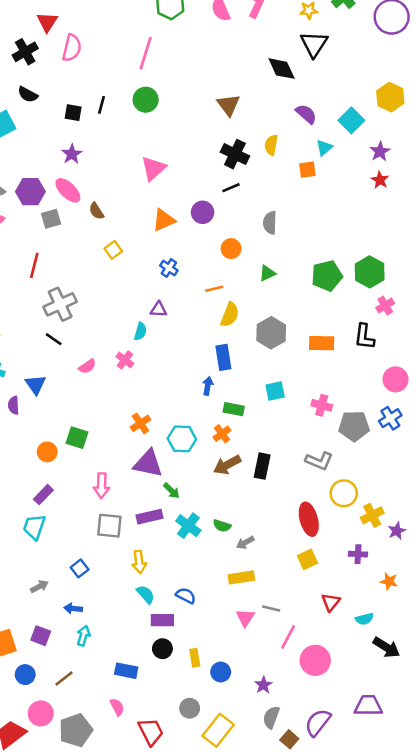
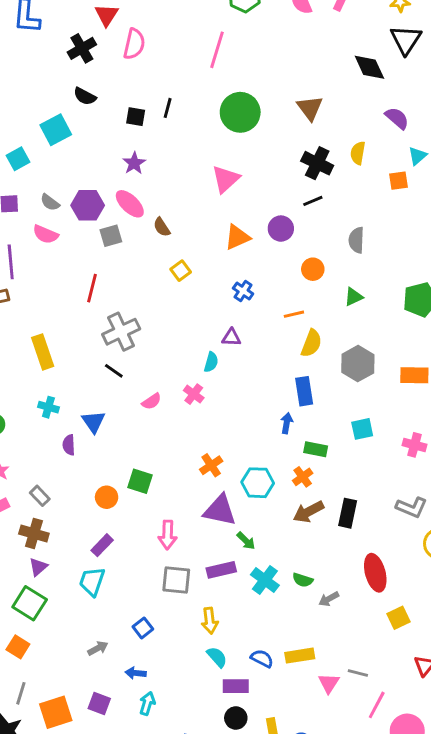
green circle: (146, 100) -> (240, 112), moved, size x1.4
red ellipse: (309, 519) -> (375, 573), moved
yellow rectangle: (241, 577) -> (300, 656), moved

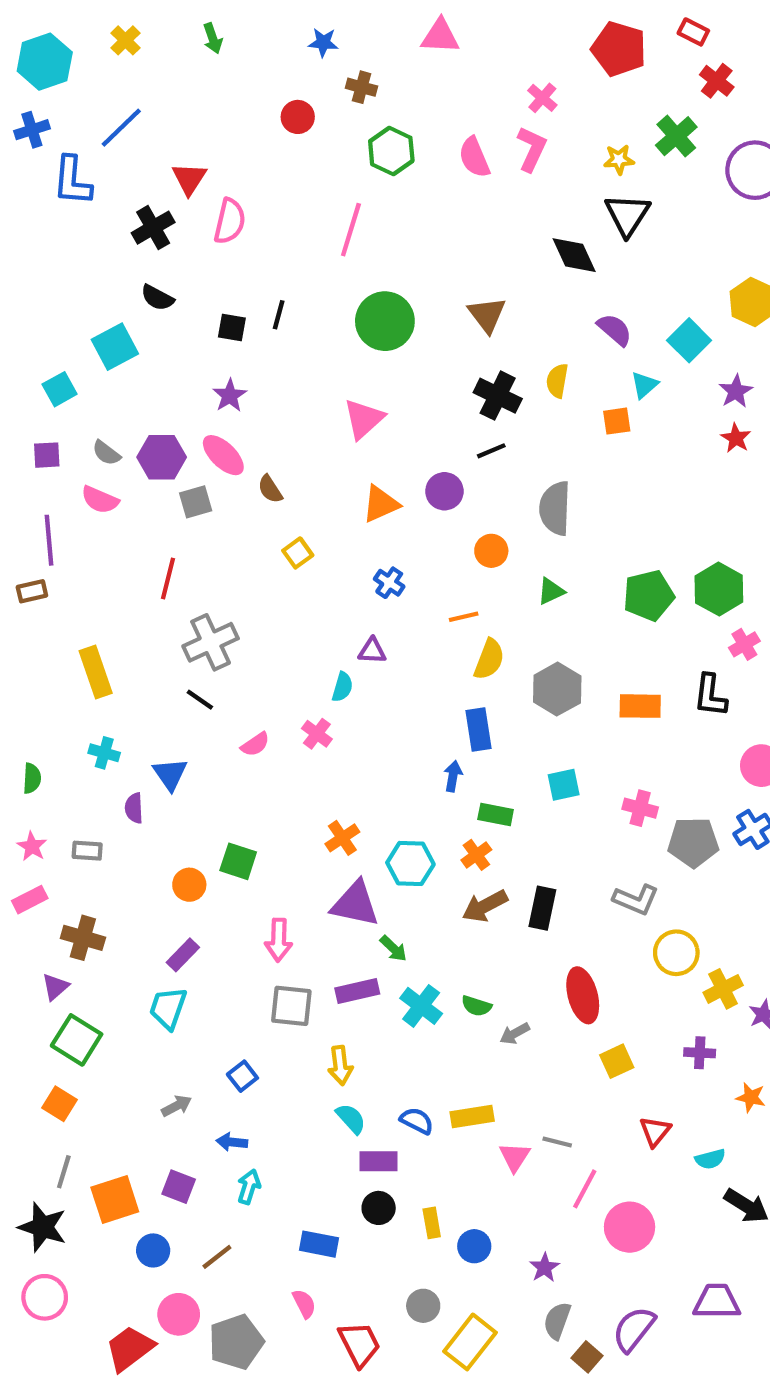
gray semicircle: (356, 240) -> (555, 508), size x1.4
gray rectangle: (40, 496) -> (87, 851), moved, turned -42
purple triangle: (38, 567) -> (55, 987), moved

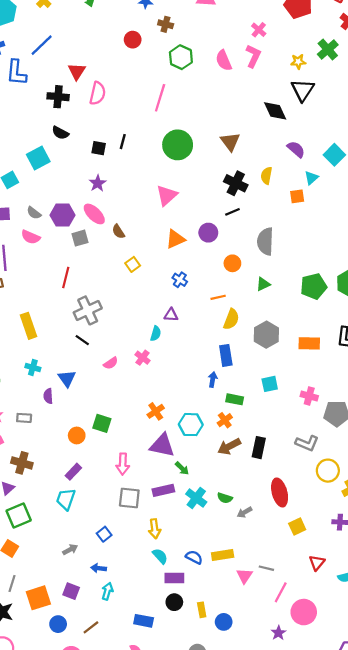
black cross: (153, 228) -> (58, 97), turned 35
green square: (77, 1040) -> (19, 516), turned 35
purple star: (544, 1268) -> (278, 633), moved

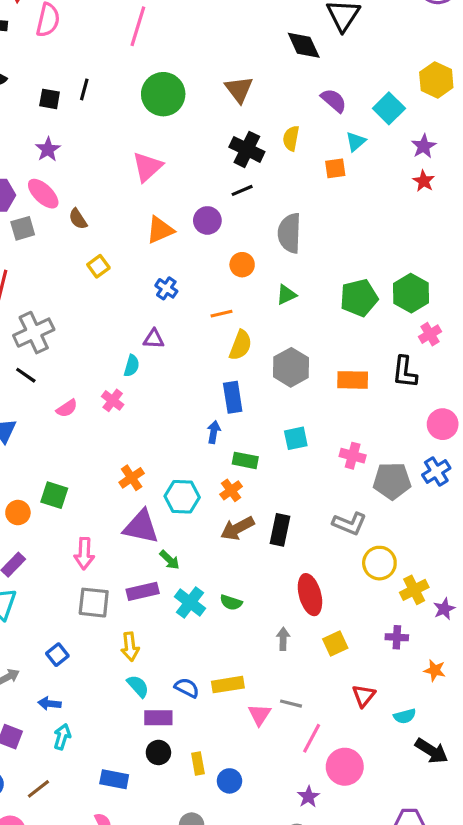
gray arrow: (244, 512) -> (283, 639), moved, turned 120

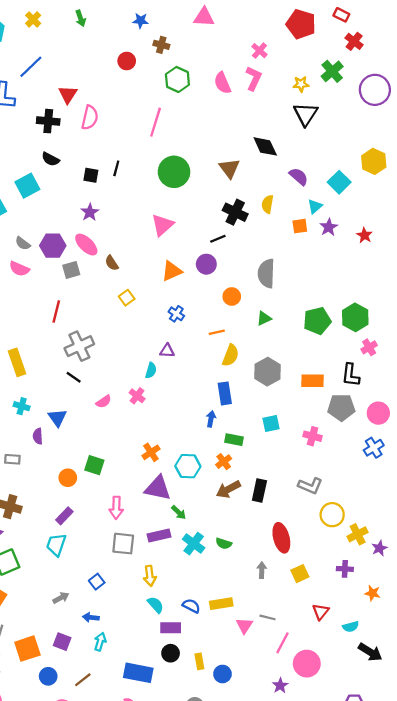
black diamond: (304, 45) -> (265, 146), moved
purple star: (424, 146) -> (329, 227), moved
black line: (242, 190) -> (218, 239), moved
gray pentagon: (392, 481) -> (341, 407), moved
blue rectangle: (114, 779) -> (138, 673), size x1.4

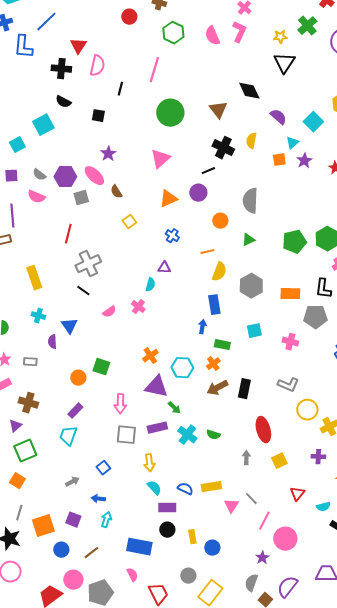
black line: (116, 168) -> (120, 89), moved
purple star: (90, 212) -> (108, 154), moved
gray line: (268, 617) -> (251, 499), turned 32

